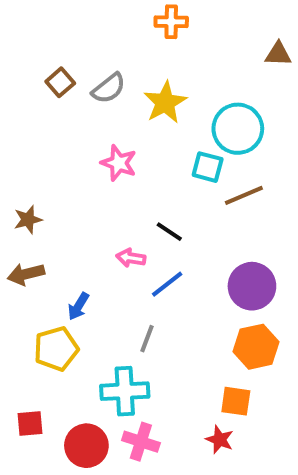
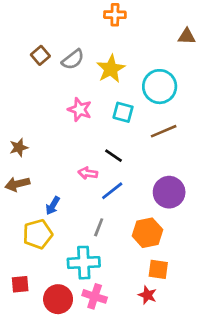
cyan square: (208, 167) -> (123, 112), moved
orange hexagon: (256, 347) -> (147, 233), moved

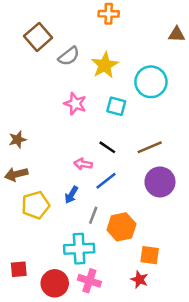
brown square: (40, 55) -> (38, 37), moved, size x1.5
brown line: (164, 131) -> (150, 147), moved
blue arrow: (53, 206) -> (71, 195), moved
orange hexagon: (147, 233) -> (121, 227), moved
yellow pentagon: (38, 234) -> (35, 205), moved

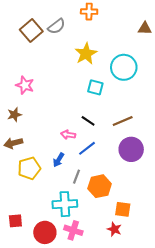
gray semicircle: (69, 56) -> (56, 26), moved
pink star: (75, 104) -> (25, 85), moved

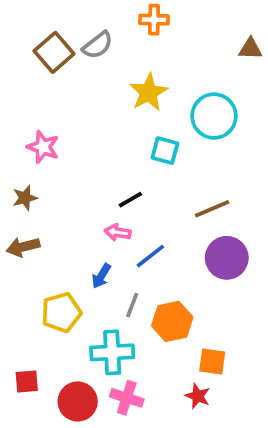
black line: (88, 121) -> (130, 200), moved, turned -64
yellow pentagon: (29, 168) -> (61, 312), moved

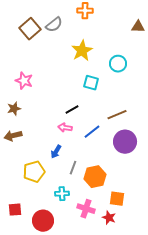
cyan circle: (214, 116) -> (118, 64), size x0.7
blue line: (150, 256) -> (92, 132), moved
cyan cross: (112, 352) -> (62, 194), size x0.6
pink cross: (127, 398) -> (86, 209), moved

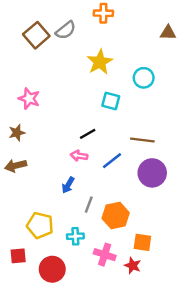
brown line: (117, 115) -> (142, 140), turned 30
yellow pentagon: (34, 172) -> (40, 225), moved, turned 30

